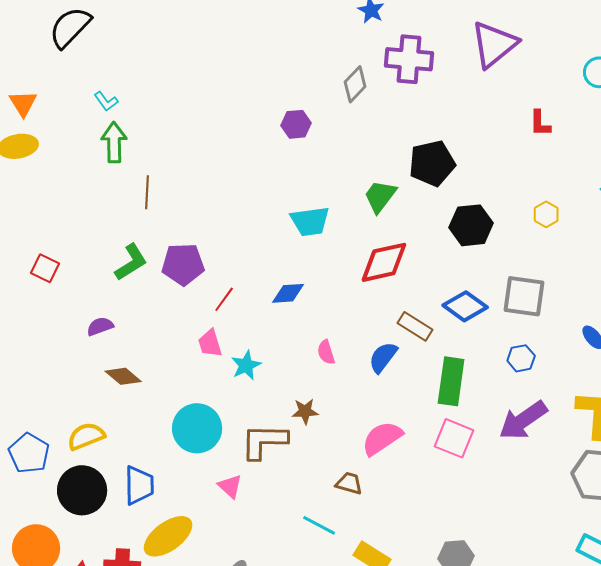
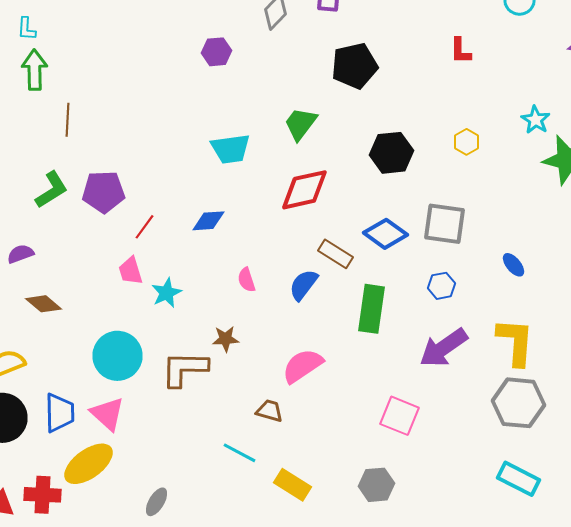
cyan L-shape: (106, 101) -> (26, 29), turned 40
black pentagon: (432, 163) -> (354, 66), moved
pink square: (454, 438) -> (400, 416), moved
pink triangle: (230, 486) -> (108, 414), moved, size x1.4

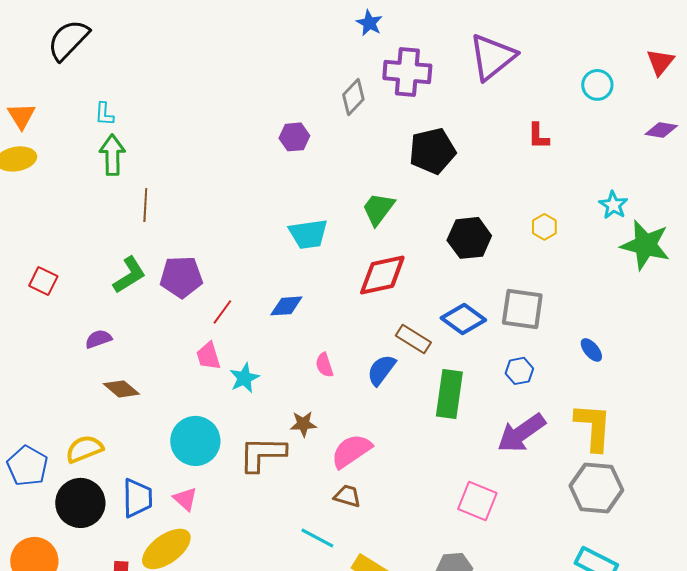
pink semicircle: (302, 366) -> (351, 451), moved
pink triangle: (108, 414) -> (185, 499), size x0.7

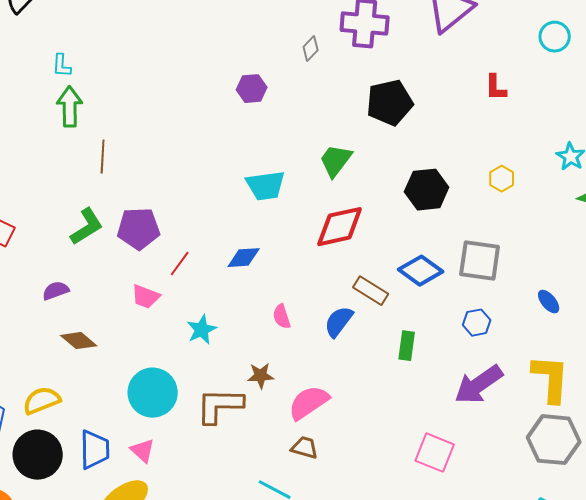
gray diamond: (353, 97) -> (311, 49), size x0.7
pink trapezoid: (208, 356) -> (146, 297), moved, turned -52
green rectangle: (449, 394) -> (407, 346), size x0.6

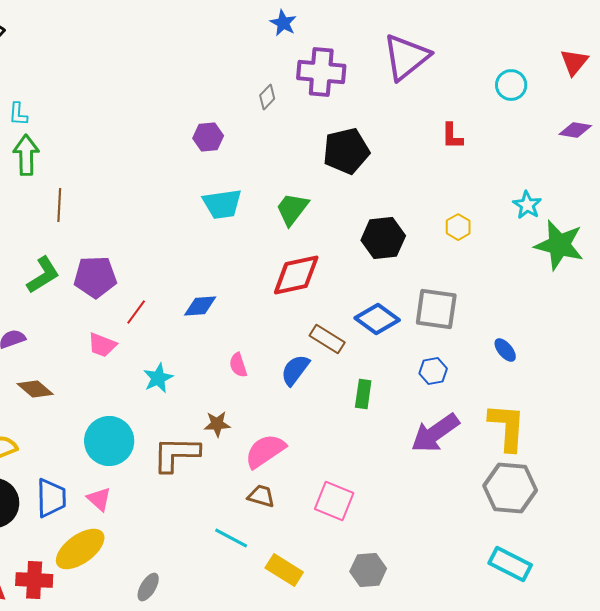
cyan trapezoid: (266, 186) -> (222, 204), moved
pink square: (435, 453) -> (334, 501), moved

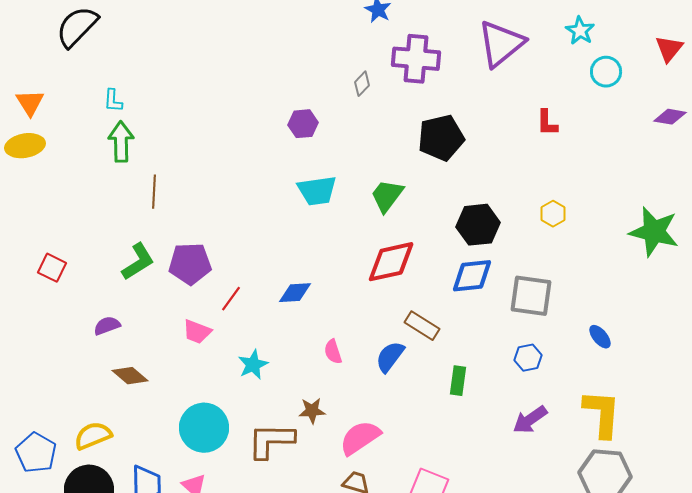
cyan star: (527, 205) -> (580, 31), moved
blue diamond: (377, 319) -> (472, 276), moved, turned -42
purple arrow: (435, 433) -> (530, 420), size x0.7

